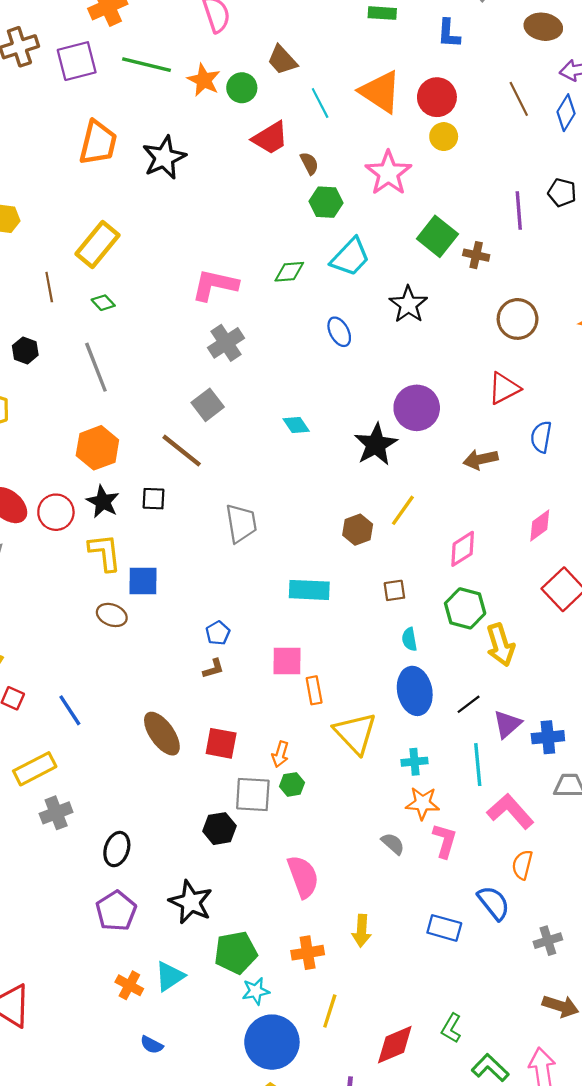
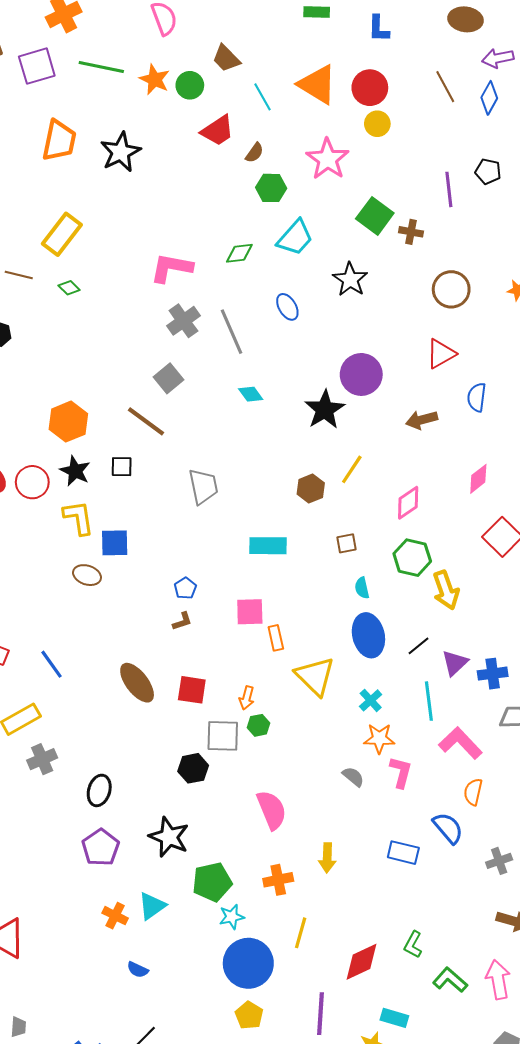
brown semicircle: (309, 163) -> (254, 153), turned 65
brown line: (49, 287) -> (19, 275), turned -64
gray line: (96, 367) -> (231, 332), moved
cyan cross: (415, 762) -> (371, 700), turned -35

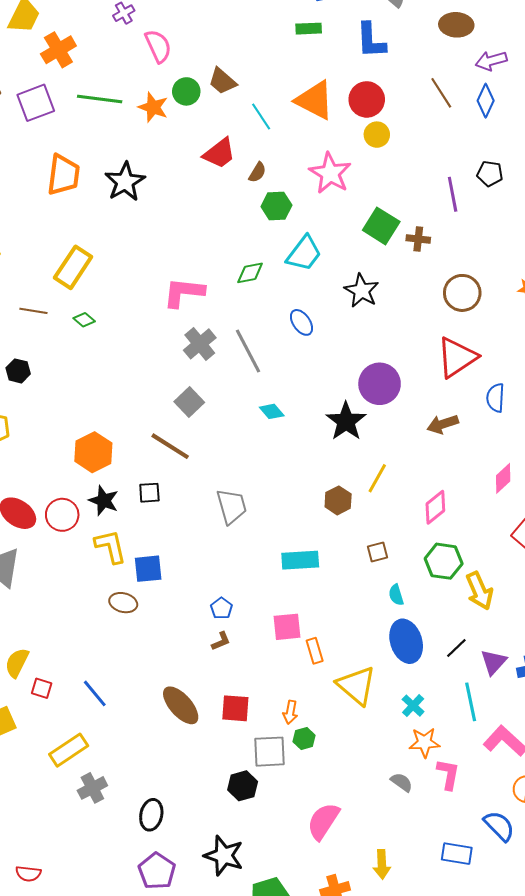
blue L-shape: (379, 29) -> (371, 40), size x1.4
green circle: (190, 85) -> (186, 91), moved
red triangle: (441, 354) -> (457, 357), size x1.4
pink semicircle: (272, 810) -> (323, 821), turned -120

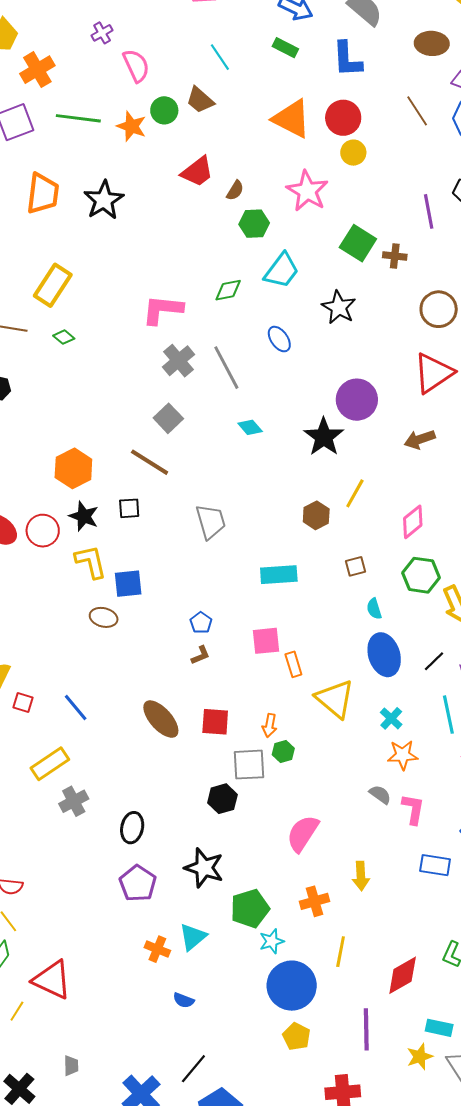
green rectangle: (309, 29) -> (285, 48), turned 30
cyan line: (261, 116) -> (220, 57), moved
pink L-shape: (448, 774) -> (413, 809), moved

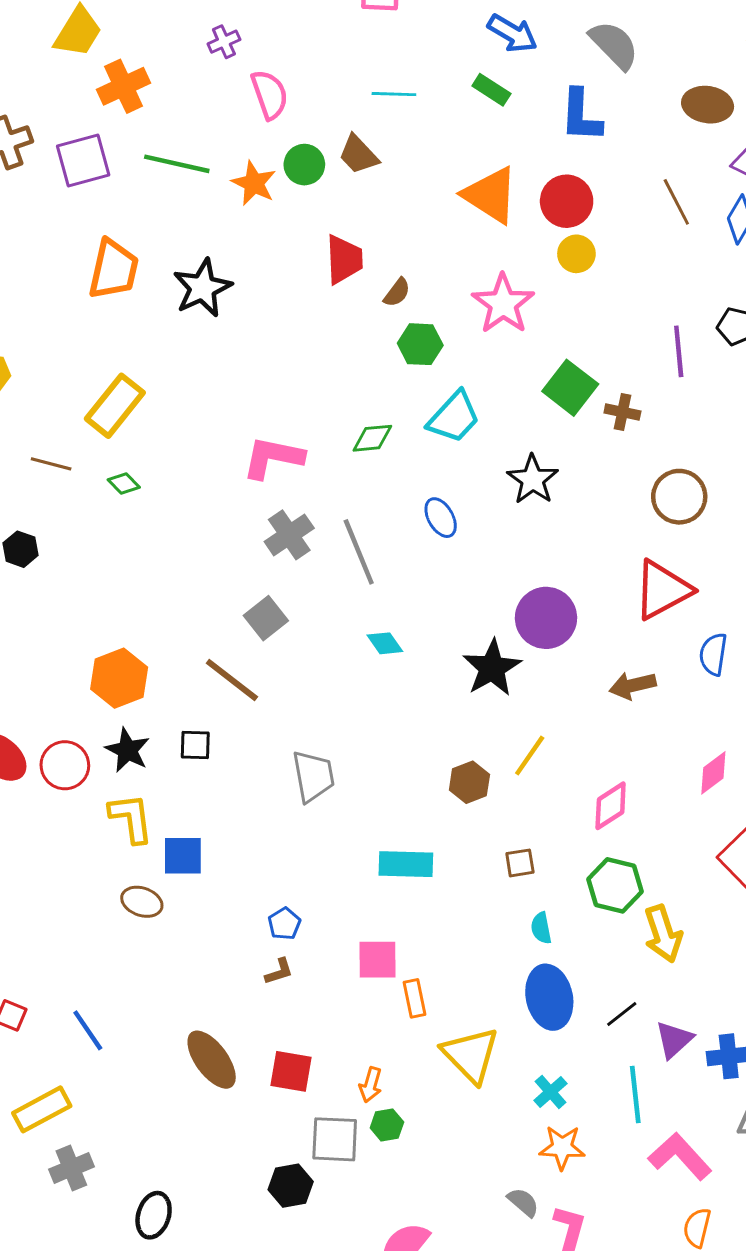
cyan line: (220, 57) -> (394, 94), turned -60
red trapezoid: (197, 172) -> (344, 259), turned -60

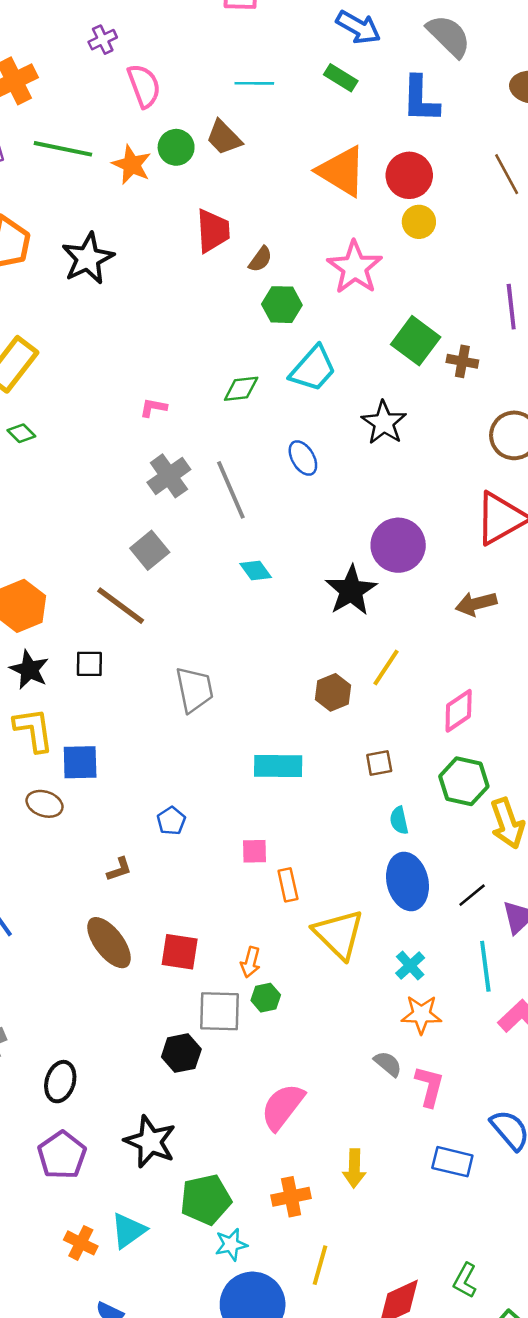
pink L-shape: (273, 458) -> (153, 408), size x0.5
pink square: (377, 960) -> (254, 851), size x0.7
brown L-shape: (279, 972) -> (119, 869), moved

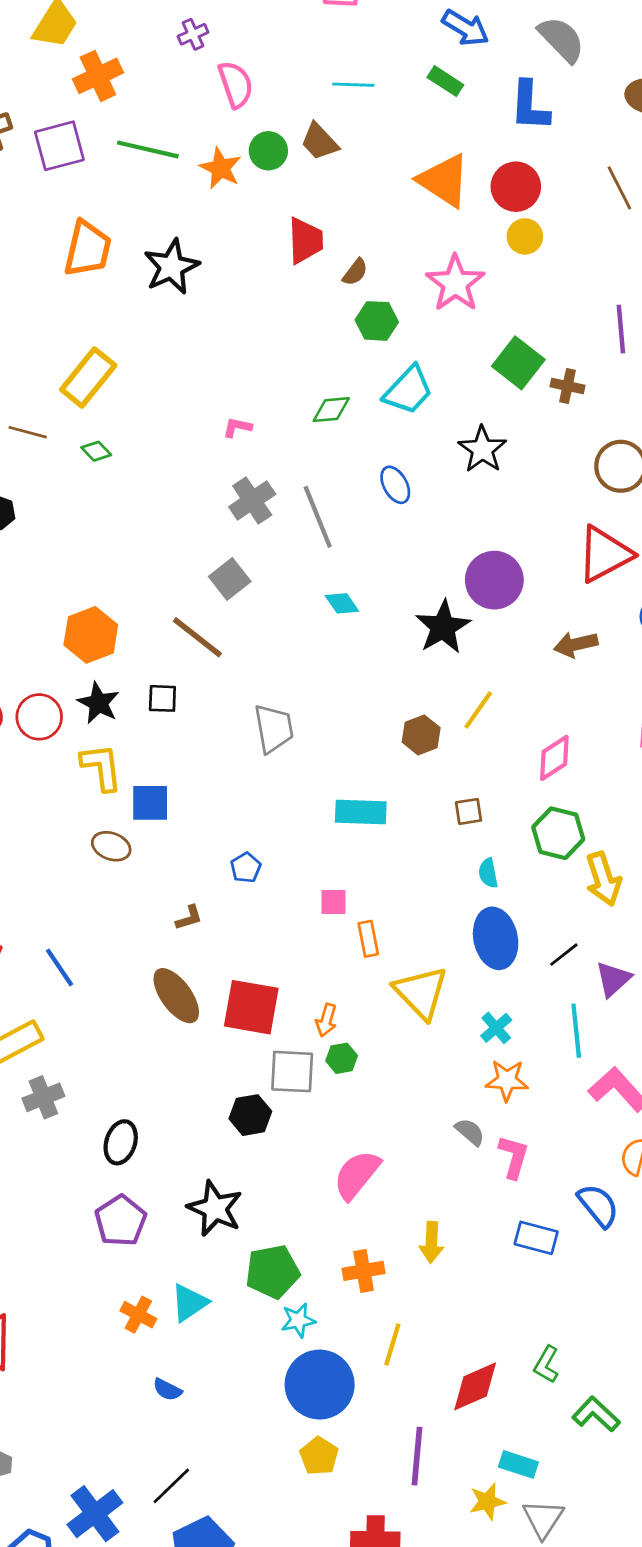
red square: (180, 952) -> (251, 1007), size x1.4

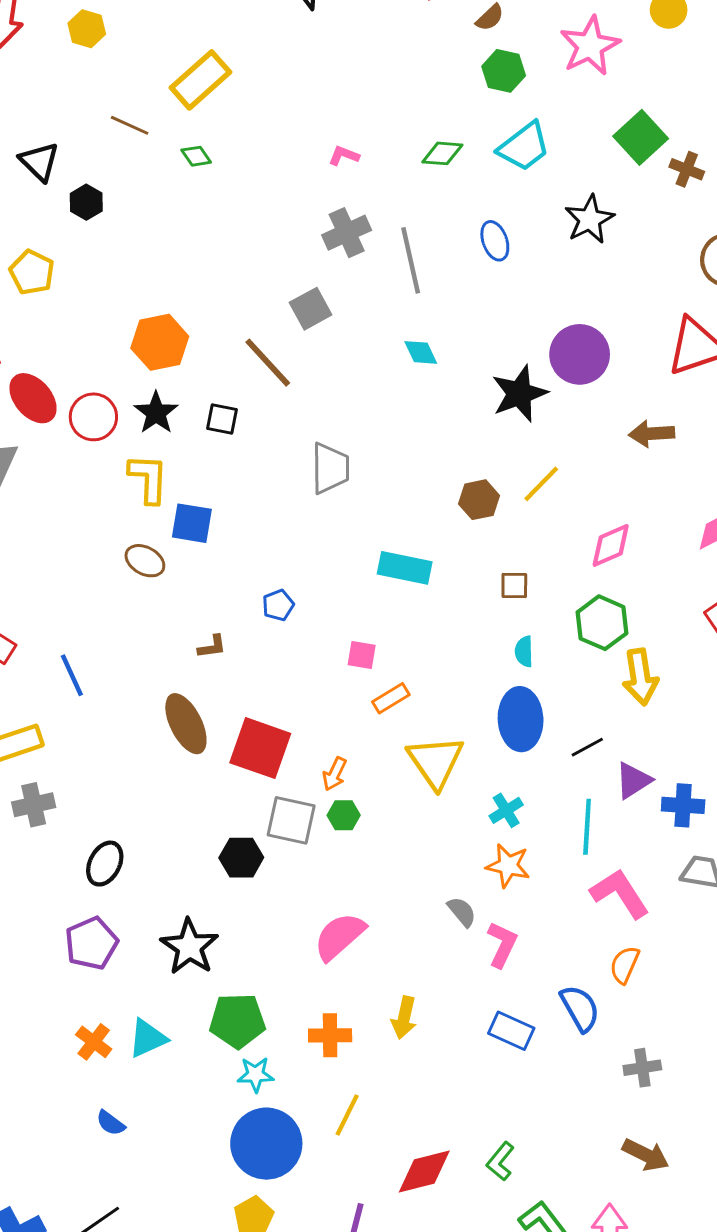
orange rectangle: (368, 939) -> (391, 698), turned 60

